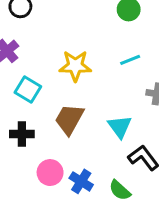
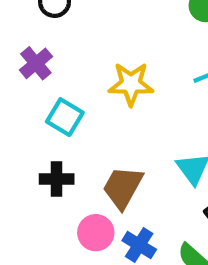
brown trapezoid: (69, 119) -> (123, 187), moved

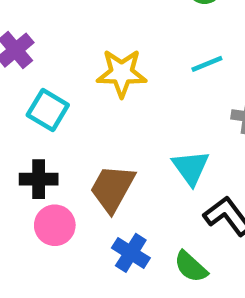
pink circle: (96, 233) -> (55, 225), moved

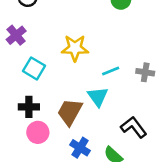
cyan line: (207, 64) -> (111, 71), moved
cyan triangle: (191, 168) -> (98, 97), moved

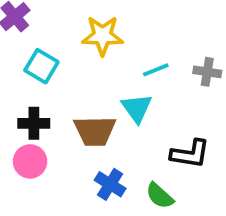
brown trapezoid: (70, 112) -> (95, 131), turned -120
black L-shape: (134, 127) -> (190, 154), turned 136
pink circle: (38, 132) -> (30, 161), moved

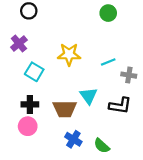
cyan line: (156, 70) -> (108, 62), moved
black L-shape: (190, 154) -> (120, 106), moved

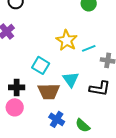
yellow star: (69, 54) -> (67, 40), moved, turned 30
cyan square: (34, 72) -> (41, 65), moved

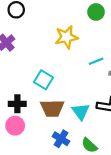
yellow star: (67, 40) -> (66, 37), moved, turned 30
cyan triangle: (71, 79) -> (81, 111), moved

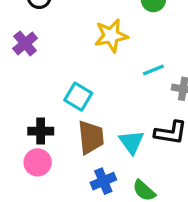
brown trapezoid: (52, 108) -> (91, 137), turned -95
blue cross: (61, 139) -> (103, 181), turned 35

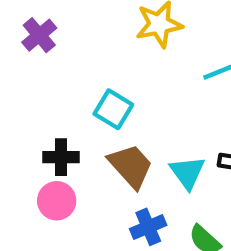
brown trapezoid: (91, 137) -> (131, 166), turned -36

